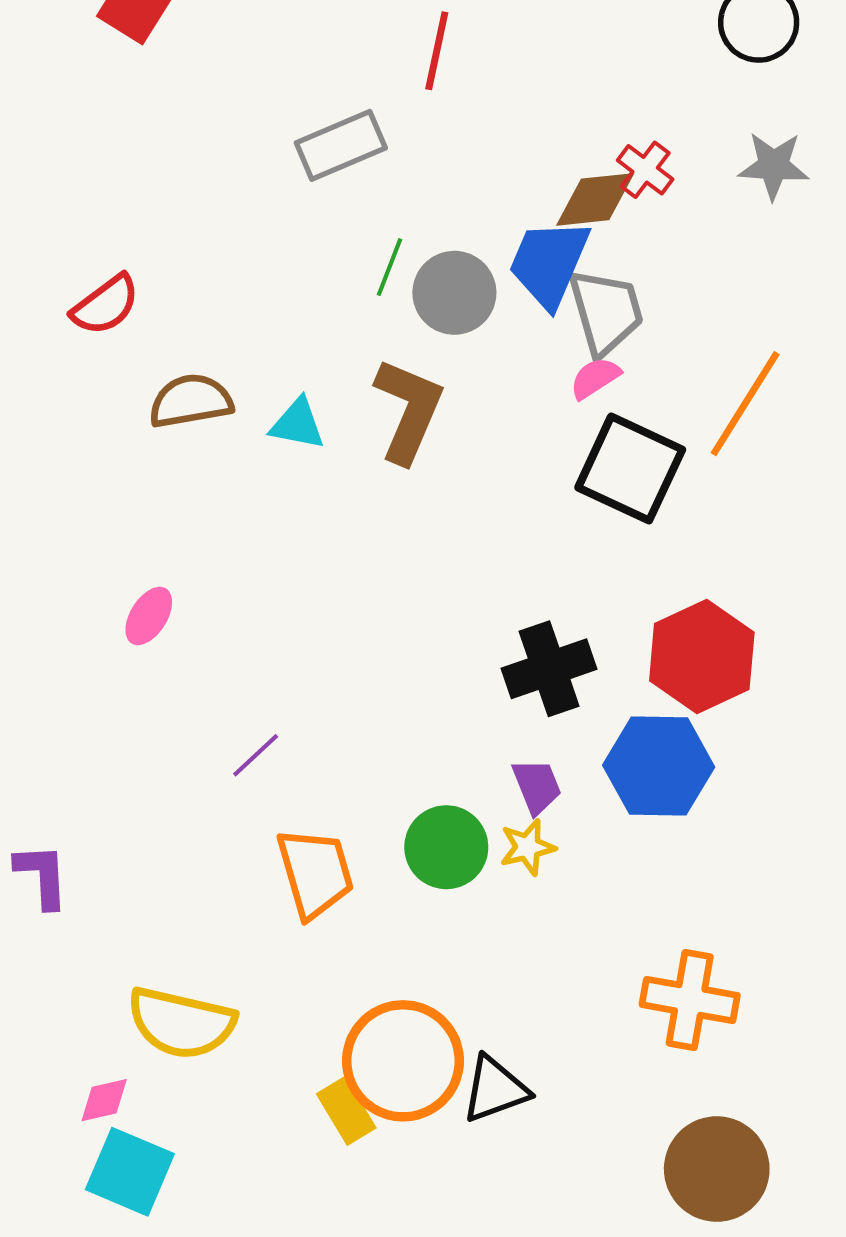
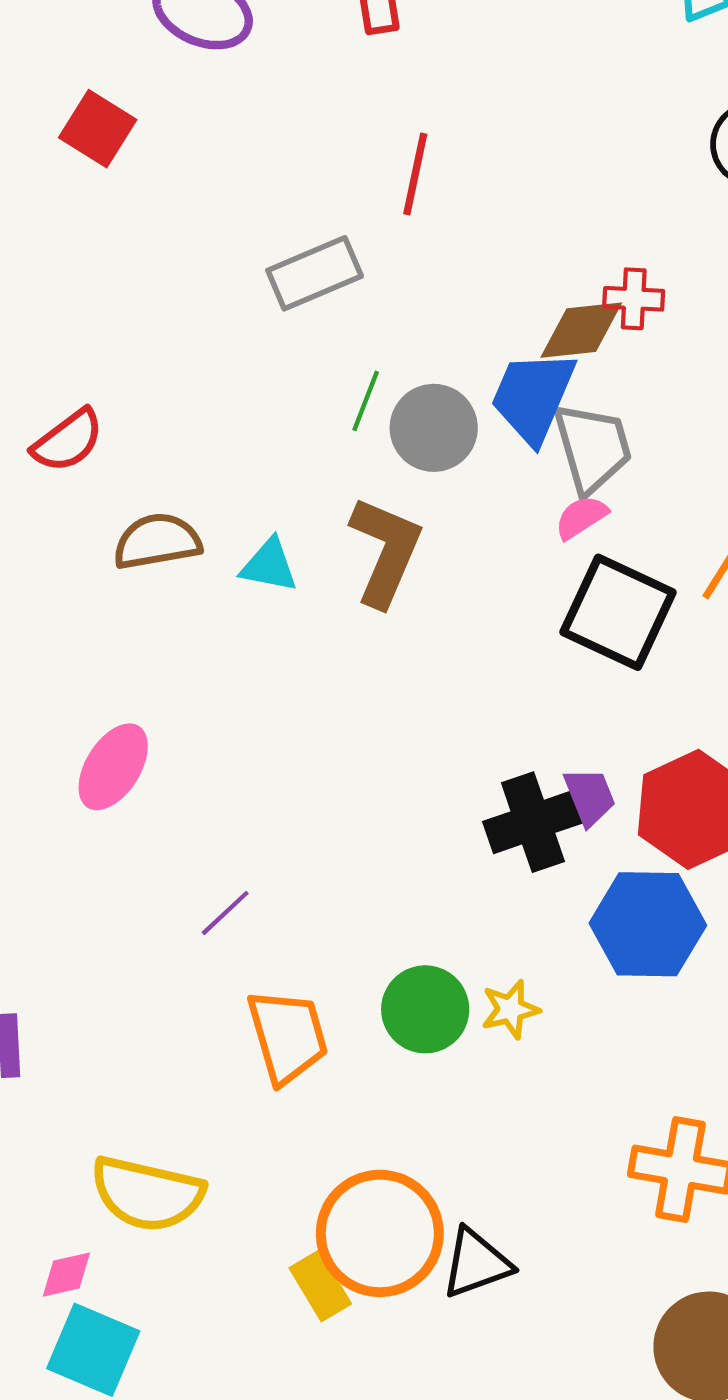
red cross: (645, 170) -> (634, 299), turned -34
pink ellipse: (149, 616) -> (113, 767), size x1.4
purple trapezoid: (537, 786) -> (590, 797), moved

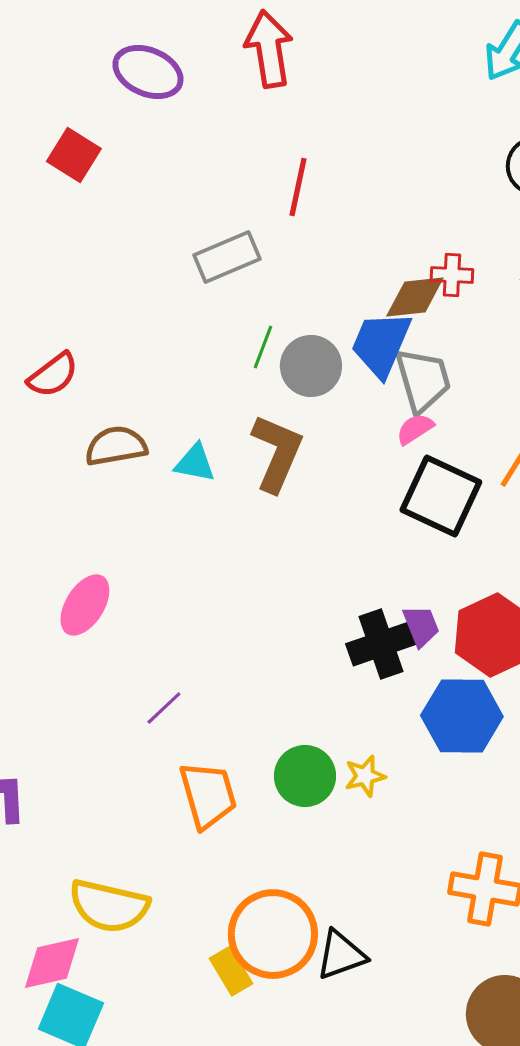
pink diamond: (66, 1275) -> (52, 963), size x1.6

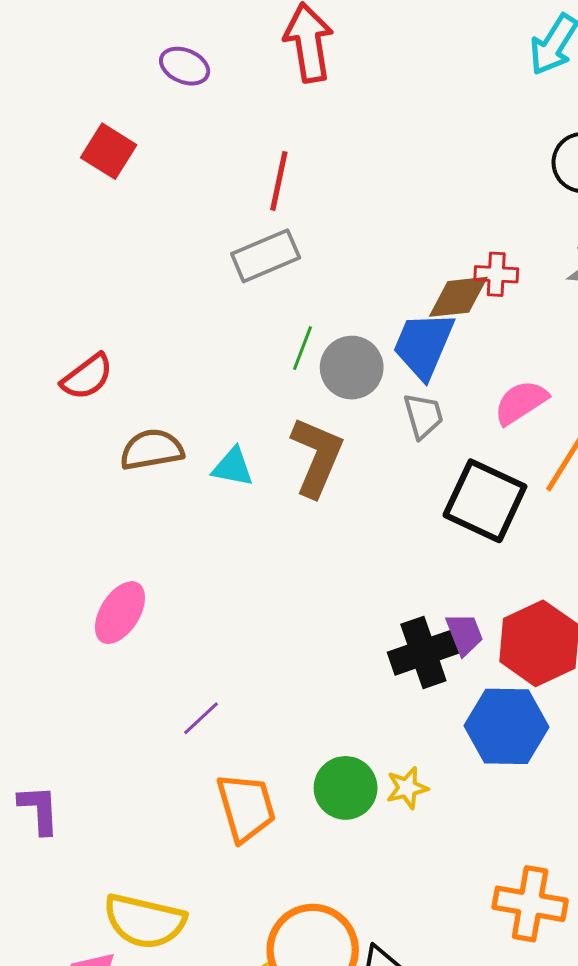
purple ellipse: (148, 72) -> (185, 66), size x0.7
red line: (298, 187) -> (279, 181), moved
gray trapezoid: (423, 380) -> (423, 416), moved, size x0.7
pink semicircle: (415, 429) -> (521, 402), moved, size x1.4

